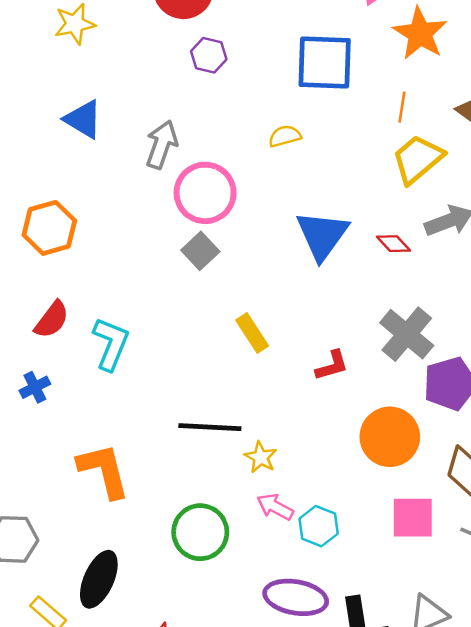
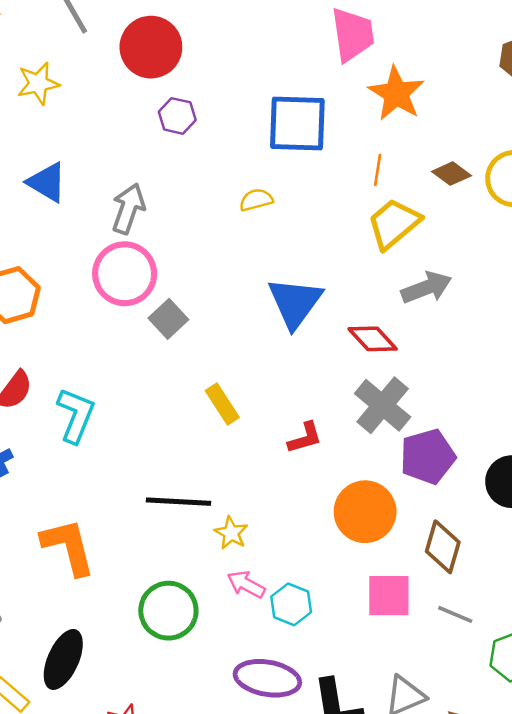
pink circle: (205, 193) -> (125, 274), moved
red diamond: (393, 244) -> (373, 339), moved, size x1.4

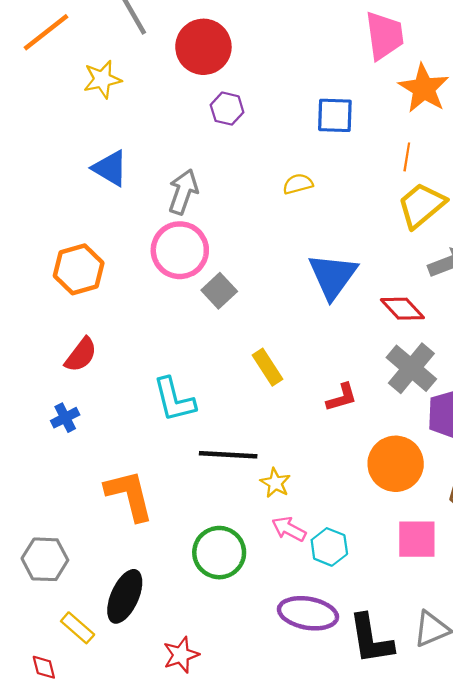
blue square: (297, 123) -> (335, 115), size x0.7
cyan L-shape: (76, 415) -> (174, 400), moved, turned 144

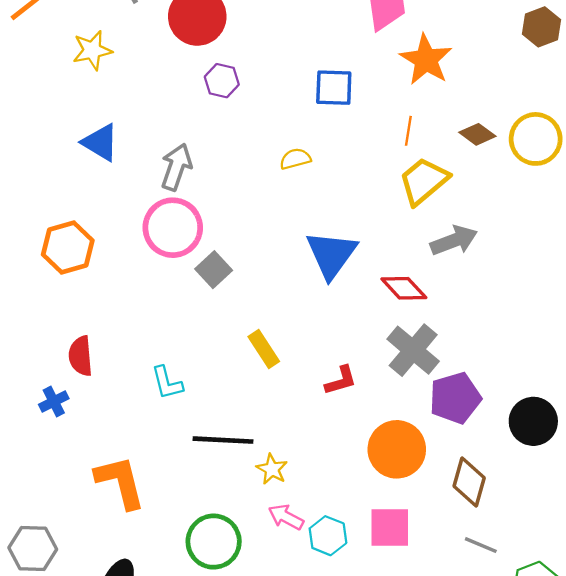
red semicircle: (81, 355) -> (81, 356), moved, turned 138
cyan L-shape: (174, 400) -> (167, 383), size x0.7
pink square: (417, 539) -> (390, 528), moved

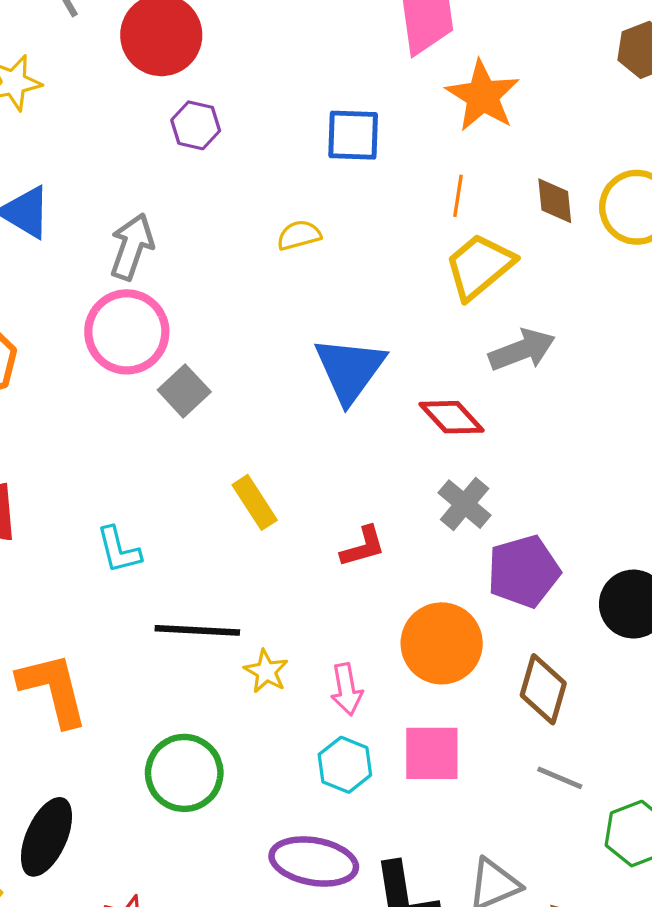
brown diamond: (477, 134) -> (555, 201), turned 48
gray cross: (413, 350) -> (465, 504), size x0.7
pink arrow: (286, 517) -> (347, 689), moved, turned -128

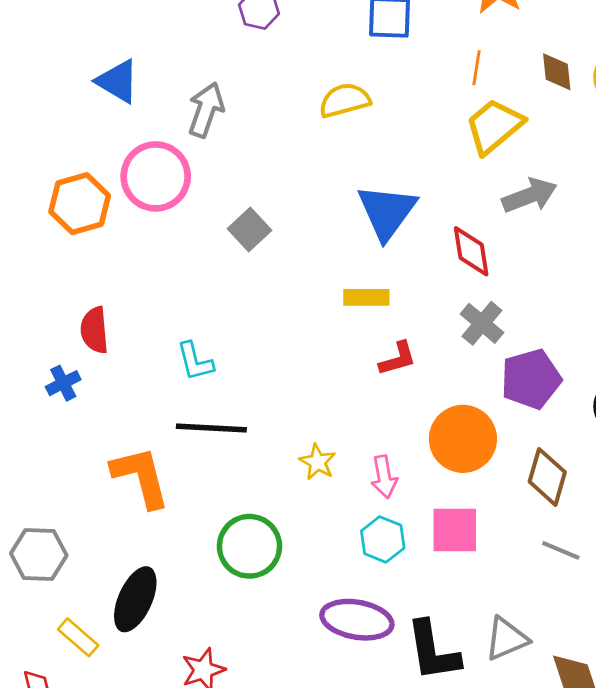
yellow semicircle: (299, 235) -> (345, 100), size x1.4
pink circle: (127, 332) -> (156, 176), moved
red diamond: (451, 417) -> (471, 251), turned 34
yellow rectangle: (255, 502) -> (366, 297), moved, turned -57
black line: (197, 630) -> (211, 428), moved

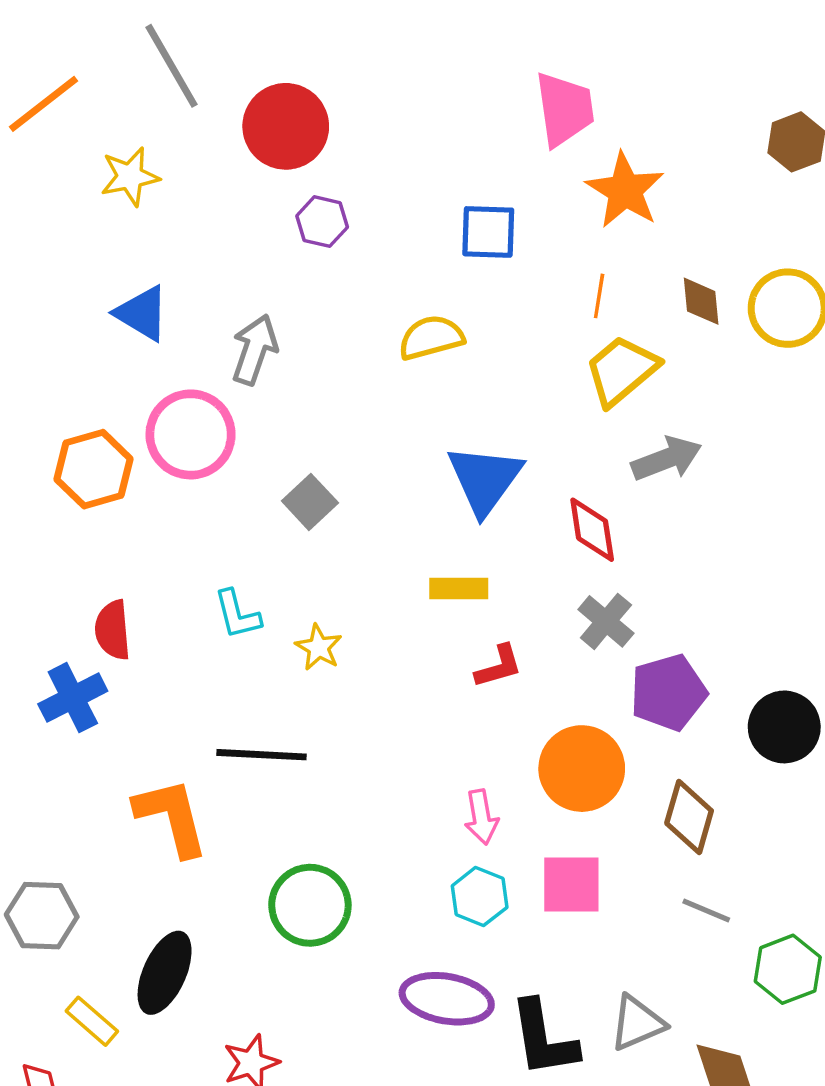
cyan L-shape: (195, 361) -> (237, 614), moved
blue cross: (63, 383) -> (73, 698), size x1.5
yellow star: (317, 462) -> (319, 647), moved

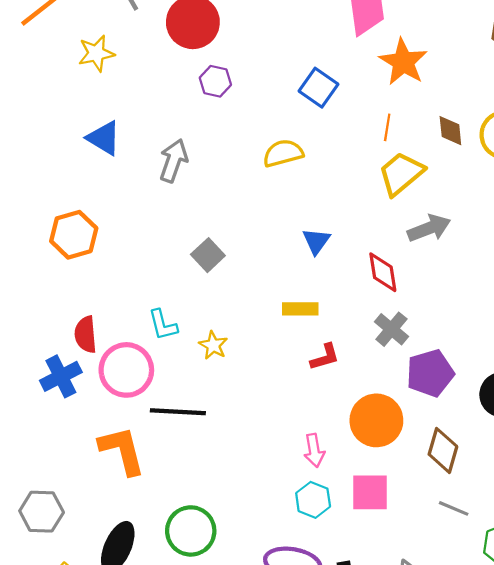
blue square: (488, 232) -> (318, 88), turned 33
pink circle: (191, 434) -> (126, 370), moved
blue triangle: (485, 479) -> (316, 241), size x0.6
green circle: (310, 905) -> (191, 531), moved

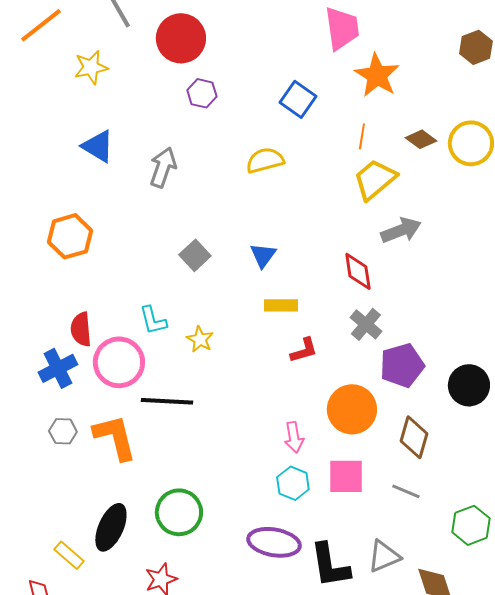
brown diamond: (450, 131) -> (421, 139), turned -48
blue triangle: (316, 241) -> (263, 255), moved
gray line: (454, 508) -> (406, 491), moved
gray hexagon: (42, 512) -> (63, 431), moved, size x0.7

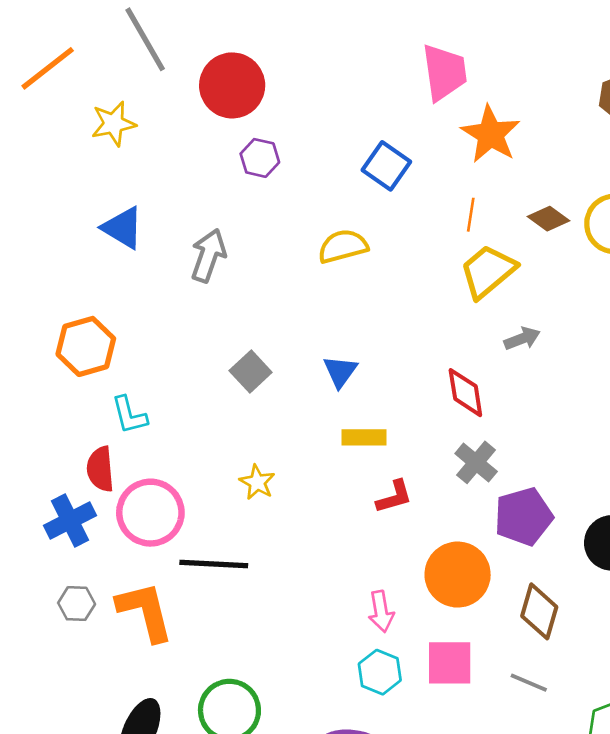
gray arrow: (401, 230) -> (522, 339), size x0.7
cyan L-shape: (153, 320) -> (129, 415), moved

